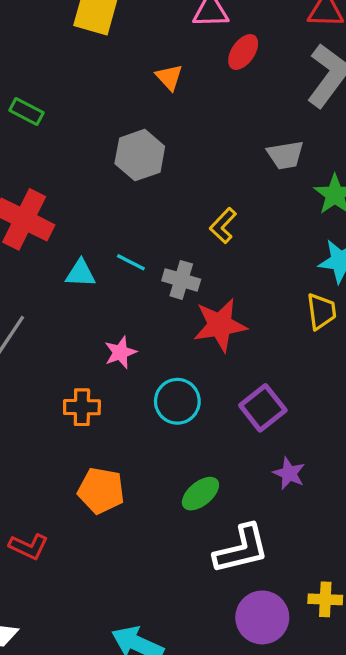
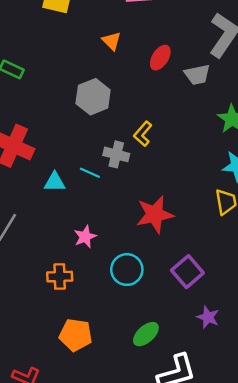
red ellipse: (243, 52) -> (160, 58), moved
gray trapezoid: (285, 155) -> (197, 75), moved
yellow L-shape: (223, 226) -> (143, 134), moved
gray cross: (181, 280) -> (116, 154), moved

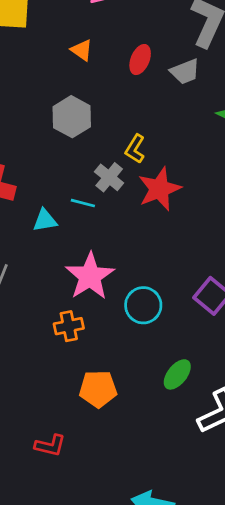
gray cross: (116, 154) -> (109, 177), turned 35
red star: (155, 214) -> (159, 189), moved
pink star: (85, 237) -> (90, 276), size x1.8

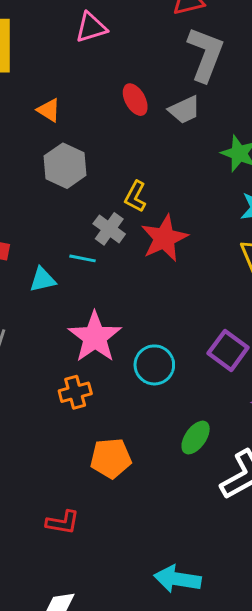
orange triangle: (82, 50) -> (49, 110), moved
red ellipse: (140, 60) -> (135, 100), turned -48

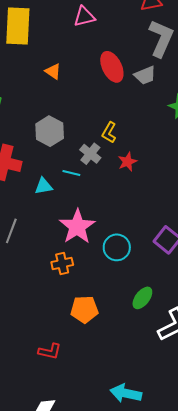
red ellipse: (135, 100) -> (112, 67), size x1.4
gray hexagon: (65, 166) -> (50, 131), moved
red star: (164, 238) -> (127, 162), size x0.6

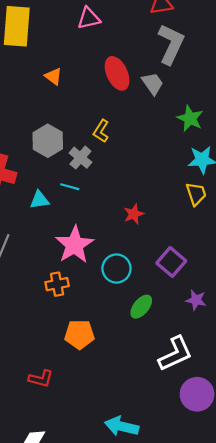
gray trapezoid: (145, 75) -> (153, 84), turned -105
yellow L-shape: (109, 133) -> (101, 131), moved
gray cross: (90, 154) -> (80, 158), moved
red star: (127, 162) -> (134, 214), moved
green ellipse: (142, 298) -> (141, 307), moved

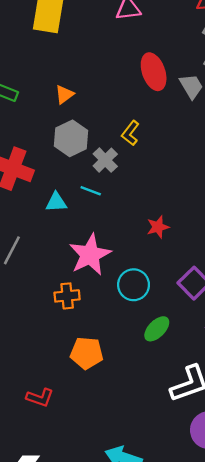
orange triangle: (53, 76) -> (64, 94), moved, turned 42

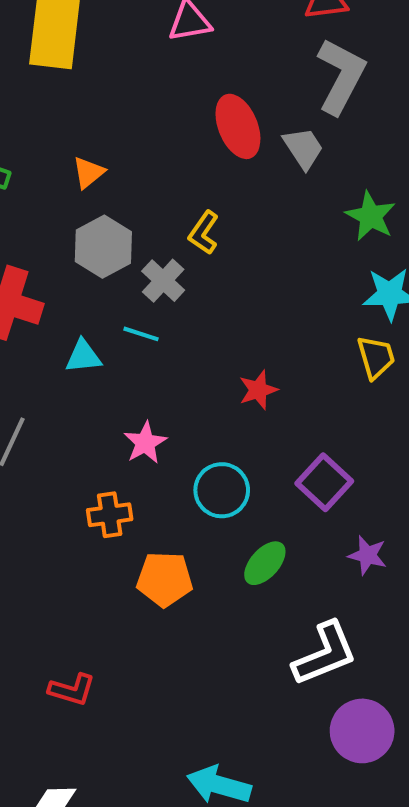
pink star: (90, 255) -> (145, 443), size x0.6
orange pentagon: (87, 353) -> (165, 579), moved

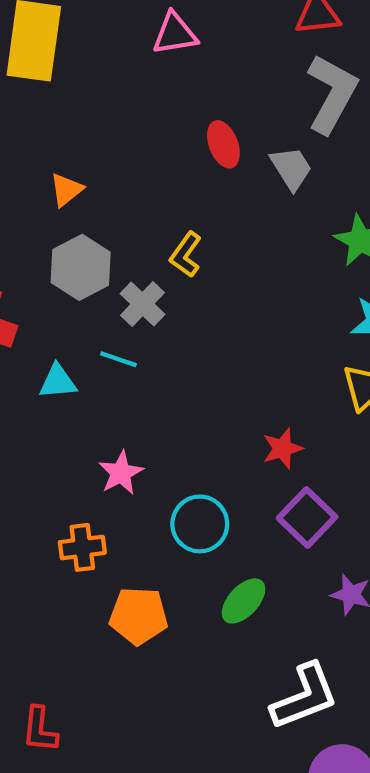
red ellipse: (238, 126) -> (223, 144), size x0.7
red star: (258, 390) -> (282, 448), moved
red L-shape: (72, 690) -> (40, 729), turned 78

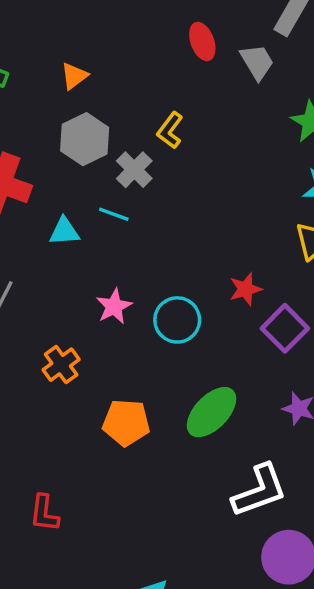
purple square: (307, 517) -> (285, 328), moved
cyan circle: (200, 524) -> (177, 320), moved
orange cross: (82, 547) -> (61, 365), moved, turned -30
green ellipse: (244, 601) -> (212, 412), size x1.4

